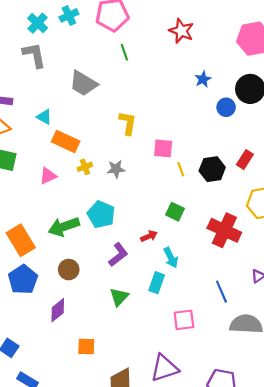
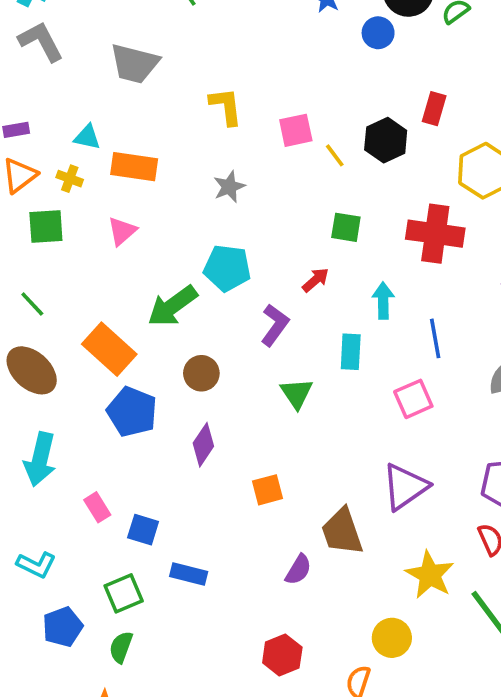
yellow cross: (85, 167) -> (70, 179), moved, turned -32
cyan arrow: (171, 258) -> (383, 301), moved, turned -138
blue line: (221, 292) -> (435, 338), moved, turned 30

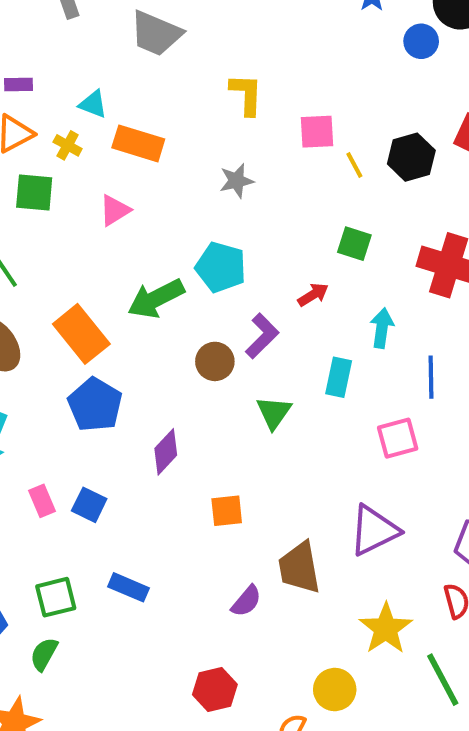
brown circle: (201, 373) -> (215, 361), moved
blue square: (143, 530) -> (89, 505), moved

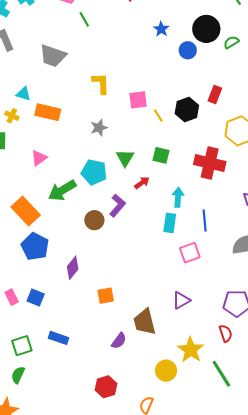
pink triangle: (115, 210) -> (39, 158), moved
cyan rectangle: (339, 377) -> (170, 223), moved
green triangle: (274, 413) -> (125, 158), moved
purple triangle: (374, 530) -> (181, 300), size x0.7
yellow circle: (335, 689) -> (166, 371), moved

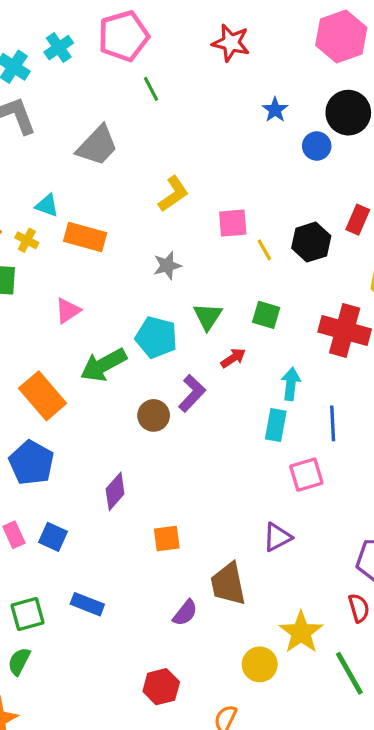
gray trapezoid: (53, 56) -> (97, 146), turned -68
yellow L-shape: (101, 83) -> (173, 194), turned 55
blue pentagon: (35, 246) -> (31, 463), moved
purple triangle: (181, 300) -> (277, 537), moved

